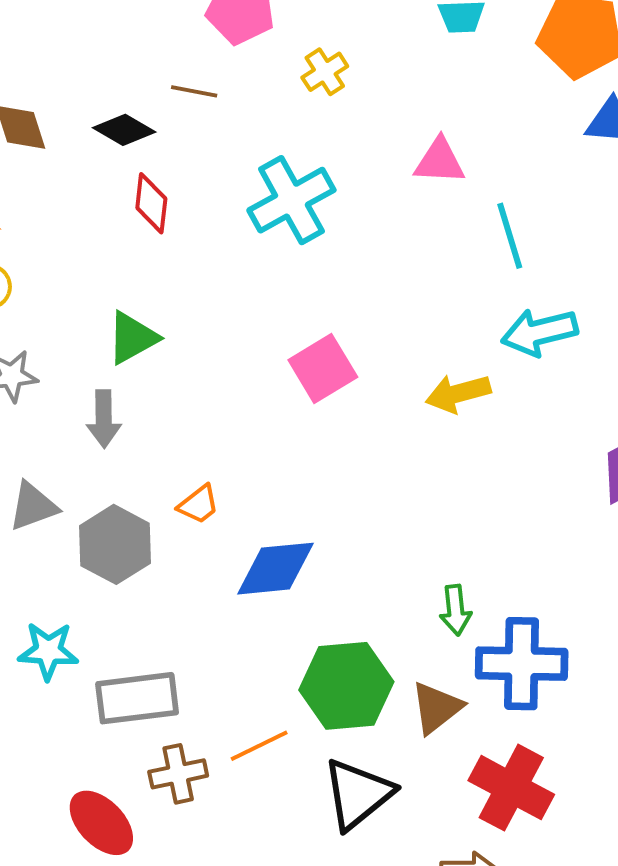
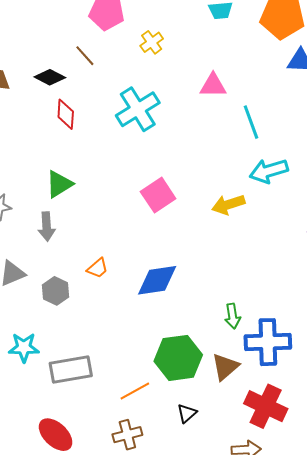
brown line: (194, 91) -> (85, 56), turned 40
gray hexagon: (115, 544) -> (56, 291), size x0.7
blue diamond: (276, 569) -> (157, 280), moved
brown cross: (178, 774) -> (127, 435), moved
black triangle: (358, 794) -> (187, 413), size x0.5

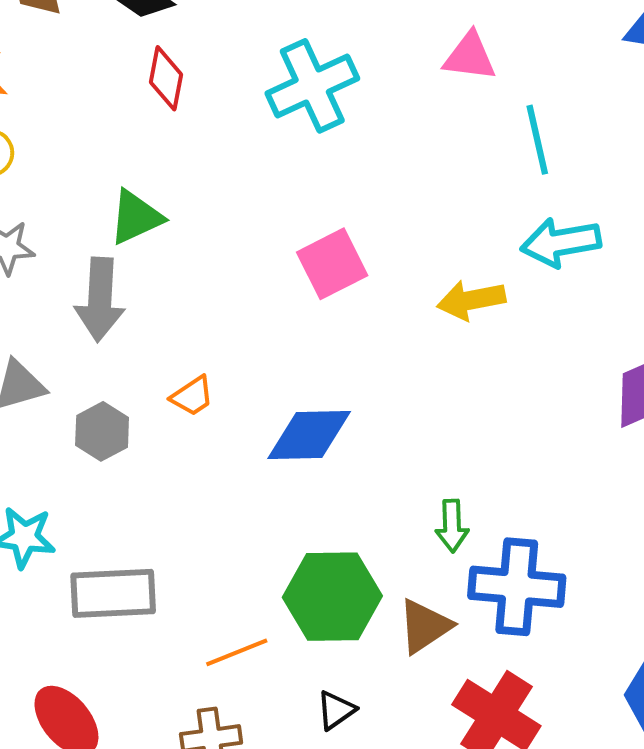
gray arrow: (47, 227) -> (100, 300), size x1.4

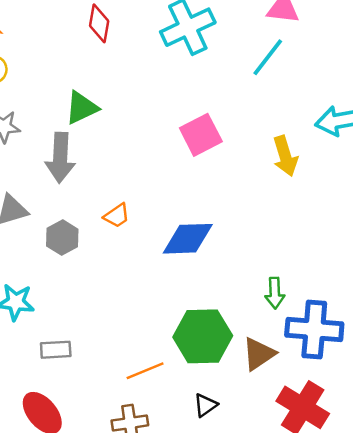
cyan line: (537, 140) -> (268, 57), moved, turned 51
yellow arrow: (471, 300) -> (285, 156), turned -96
gray rectangle: (113, 593) -> (56, 350), moved, size x0.6

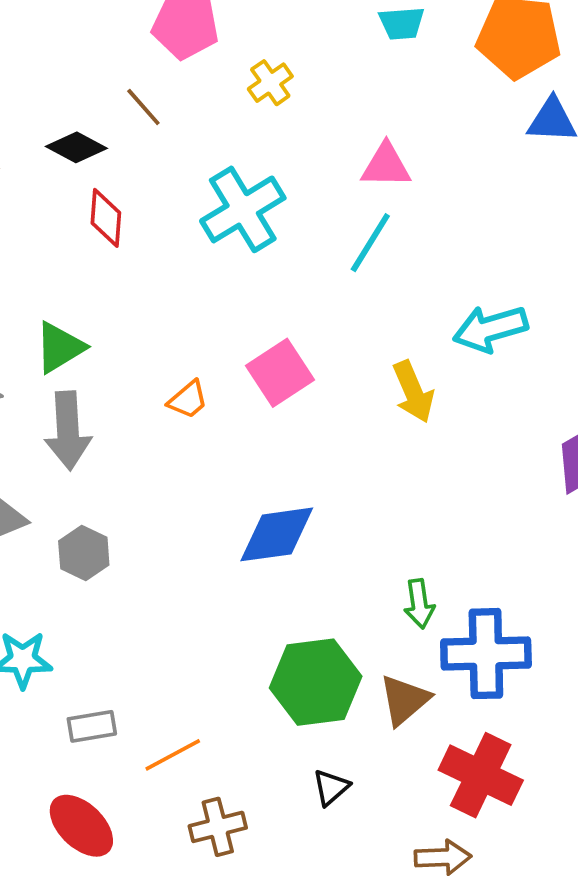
green triangle: (82, 108) -> (60, 347), moved
orange trapezoid: (117, 216) -> (188, 400), moved
orange line: (145, 371) -> (173, 755), moved

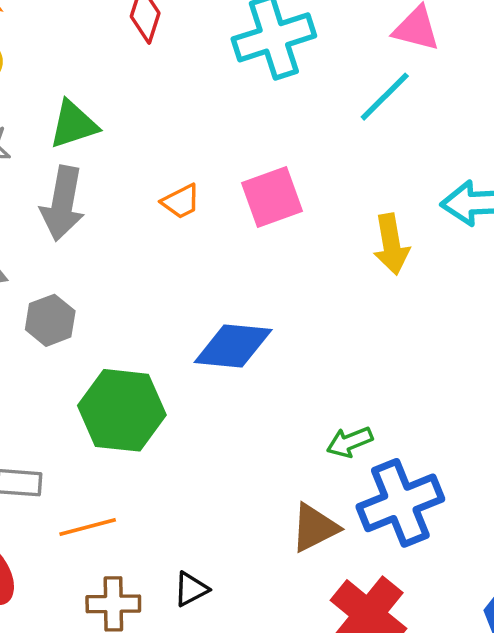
green arrow: (419, 604) -> (350, 442), turned 63
blue cross: (486, 654) -> (400, 503), turned -34
green hexagon: (316, 682) -> (122, 410), moved
black triangle: (331, 787) -> (191, 589), moved

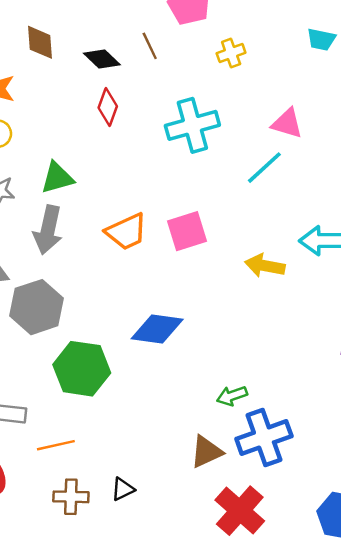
orange trapezoid: (181, 201) -> (126, 232), size x1.6
yellow arrow: (391, 244) -> (265, 266), turned 108
gray hexagon: (50, 320) -> (37, 307), size x1.6

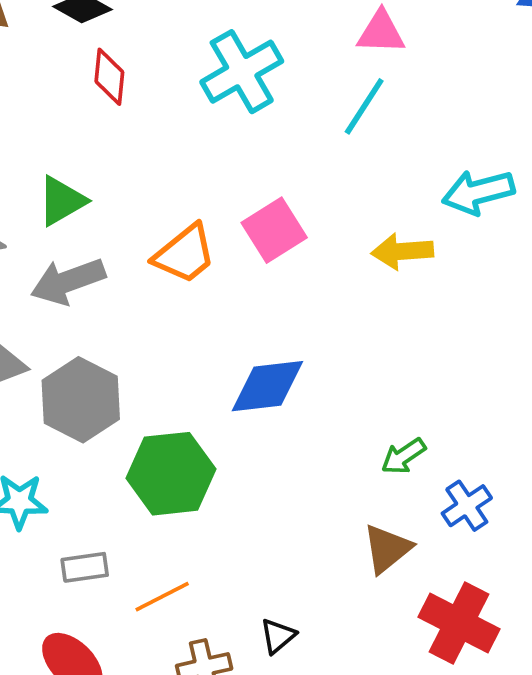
gray arrow: (48, 230) -> (68, 281), turned 72
blue cross: (264, 437) -> (467, 506), size x0.6

